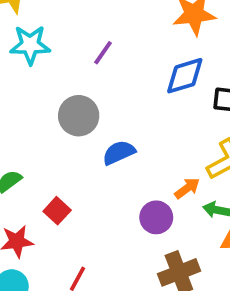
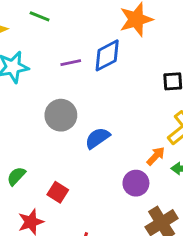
purple line: (103, 53) -> (71, 63), turned 54
blue diamond: (185, 76) -> (107, 55), moved

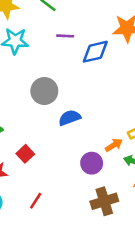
purple line: (71, 63) -> (65, 36), moved

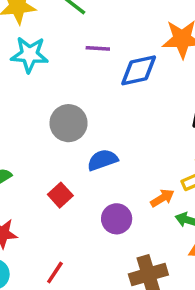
red square: (25, 154) -> (60, 195), moved
purple circle: (92, 163) -> (117, 219), moved

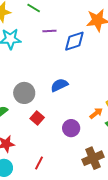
gray circle: (69, 123) -> (24, 93), moved
blue semicircle: (102, 160) -> (59, 85), moved

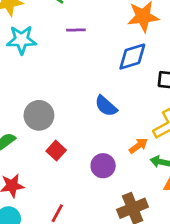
blue diamond: (74, 41) -> (132, 57), moved
blue semicircle: (59, 85) -> (106, 106), moved, turned -114

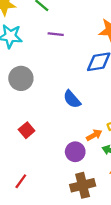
gray circle: (39, 115) -> (21, 78), moved
purple circle: (103, 166) -> (75, 152), moved

